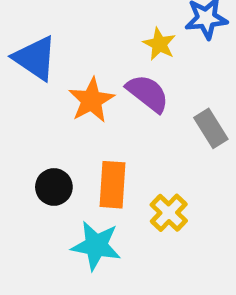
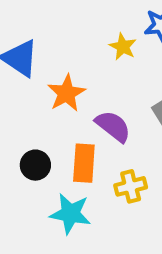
purple semicircle: (148, 93) -> (113, 126), moved
yellow cross: (169, 213) -> (131, 186), turned 32

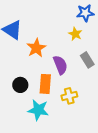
yellow star: (123, 47) -> (75, 34), moved
purple semicircle: (113, 126) -> (60, 65), turned 30

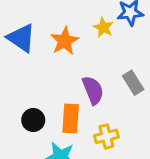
yellow star: (75, 34) -> (103, 27), moved
orange star: (36, 48) -> (65, 41), moved

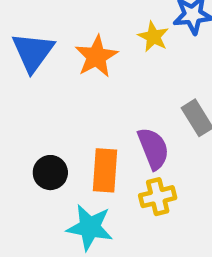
blue triangle: (21, 38) -> (33, 52), turned 32
purple semicircle: (93, 90) -> (153, 148), moved

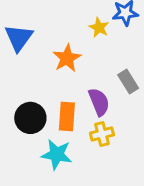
orange star: (96, 56) -> (67, 58), moved
black circle: (50, 173) -> (30, 118), size x1.4

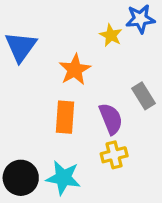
orange rectangle: (67, 116) -> (65, 117), moved
black circle: (30, 118) -> (21, 178), moved

